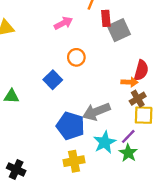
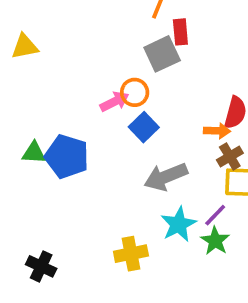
pink arrow: (63, 23) -> (114, 102), moved
gray square: (119, 30) -> (162, 54), moved
blue square: (53, 80) -> (144, 127), moved
blue pentagon: (70, 126) -> (67, 157), moved

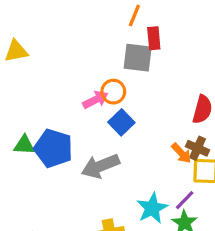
gray square: (162, 54) -> (138, 58), turned 32
orange arrow: (217, 131) -> (181, 153), moved, turned 45
brown cross: (230, 157) -> (198, 148), turned -35
gray arrow: (166, 177) -> (100, 166), moved

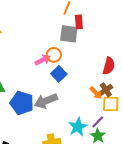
blue pentagon: (53, 148) -> (22, 103), moved
brown cross: (198, 148) -> (106, 90), turned 32

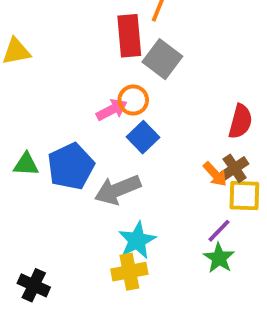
red rectangle: (79, 22) -> (129, 36), moved, size x1.5
gray square: (69, 34) -> (162, 59), turned 30
blue pentagon: (22, 103) -> (71, 166), moved, turned 30
cyan star: (78, 127) -> (137, 240), moved

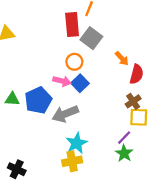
pink arrow: (112, 110) -> (62, 81), moved, turned 42
orange arrow: (215, 174) -> (122, 58), moved

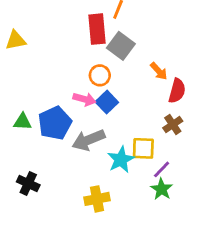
yellow square: (139, 117) -> (143, 148), moved
cyan star: (77, 143) -> (121, 160), moved
black cross: (17, 169) -> (28, 183), moved

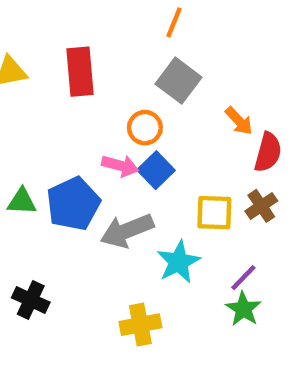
red rectangle: (97, 29) -> (80, 72), moved
yellow square: (143, 148) -> (214, 213), moved

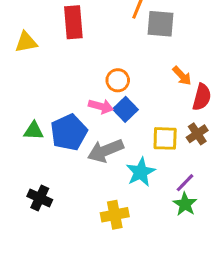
red rectangle: (80, 72) -> (73, 22), moved
gray square: (178, 81) -> (161, 24), moved, turned -32

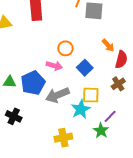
blue square: (125, 109) -> (85, 68), moved
yellow square: (165, 138) -> (91, 95), moved
black cross: (40, 198) -> (14, 116), moved
green star: (185, 204) -> (101, 131), moved

